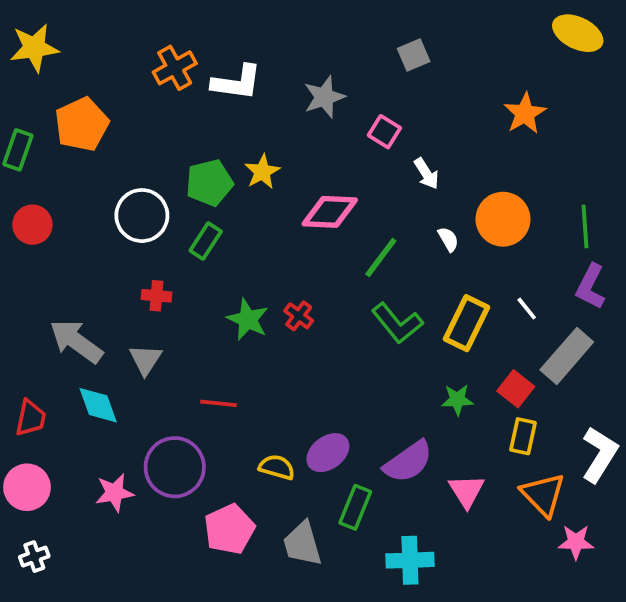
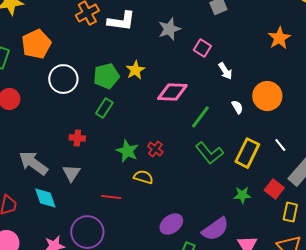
white circle: (142, 216) -> (63, 79), moved
yellow rectangle: (523, 436) -> (290, 212), moved
yellow semicircle: (277, 467) -> (143, 177), moved

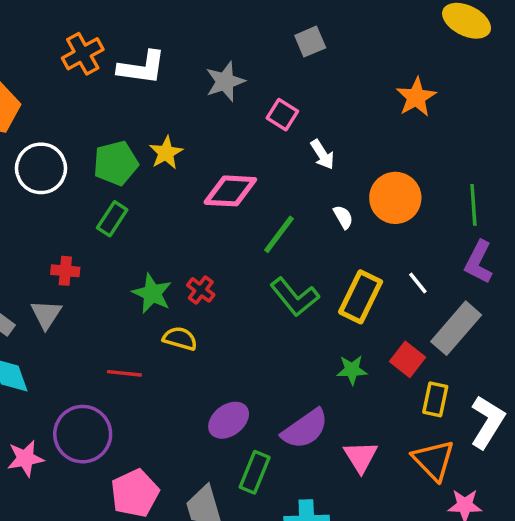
gray triangle: (71, 173) -> (46, 314), moved

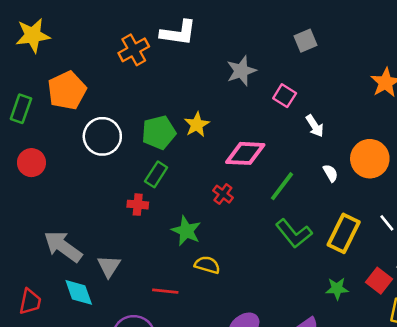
white L-shape: (142, 68) -> (178, 33), moved
red cross: (65, 271) -> (138, 205), moved
red cross: (201, 290) -> (223, 194), moved
gray triangle: (46, 314) -> (109, 266), moved

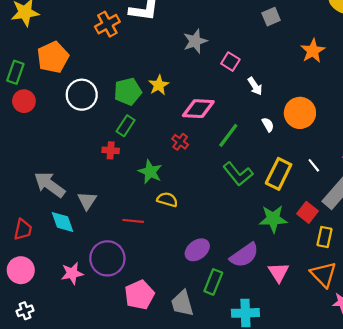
gray square: (306, 41) -> (271, 17), moved
red circle: (31, 163) -> (24, 101), moved
green star: (337, 289) -> (273, 219), size x1.5

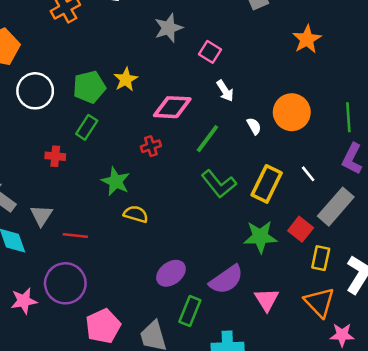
white arrow: (255, 86) -> (225, 91), moved
red cross: (180, 142) -> (151, 146), turned 35
red cross: (111, 150) -> (55, 156), moved
red line: (133, 221) -> (75, 235), moved

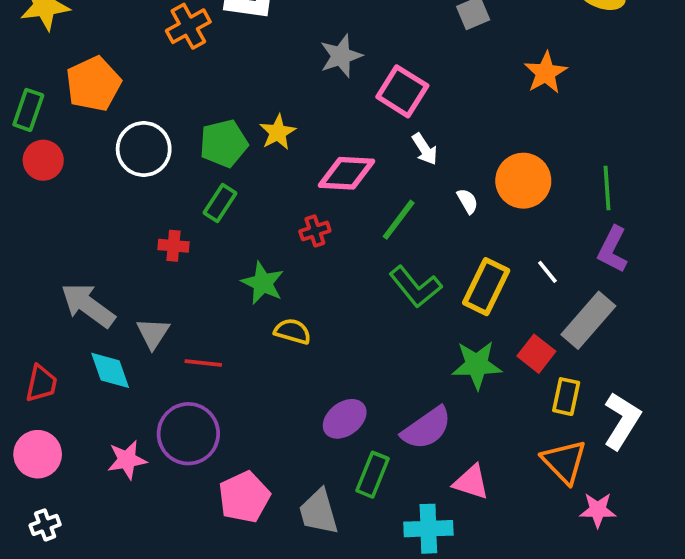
pink square: (210, 52) -> (402, 91), size x1.5
pink triangle: (267, 300) -> (471, 482), moved, turned -40

